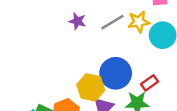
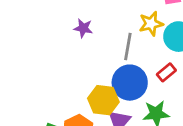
gray line: (112, 22) -> (128, 47), moved, turned -45
red rectangle: (149, 83) -> (166, 72), moved

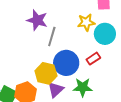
purple star: (83, 28) -> (37, 20), size x1.5
gray line: (128, 47) -> (52, 37), moved

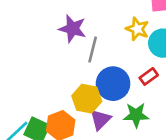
yellow star: (86, 22) -> (137, 29), turned 30

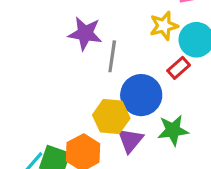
yellow star: (137, 29) -> (164, 26), turned -30
red rectangle: (149, 76) -> (179, 68), moved

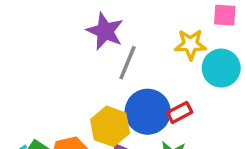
red rectangle: (179, 68) -> (180, 112), moved

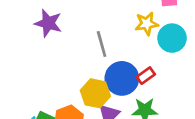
purple star: (105, 31) -> (48, 23), moved
gray line: (127, 63) -> (102, 44), turned -30

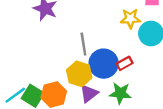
gray line: (102, 44) -> (83, 44), moved

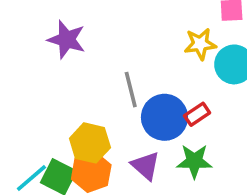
yellow hexagon: (79, 74) -> (90, 143), moved
purple triangle: (89, 93) -> (145, 166), turned -36

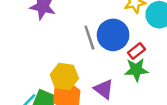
blue circle: (164, 117) -> (113, 35), moved
green star: (194, 161) -> (136, 70), moved

